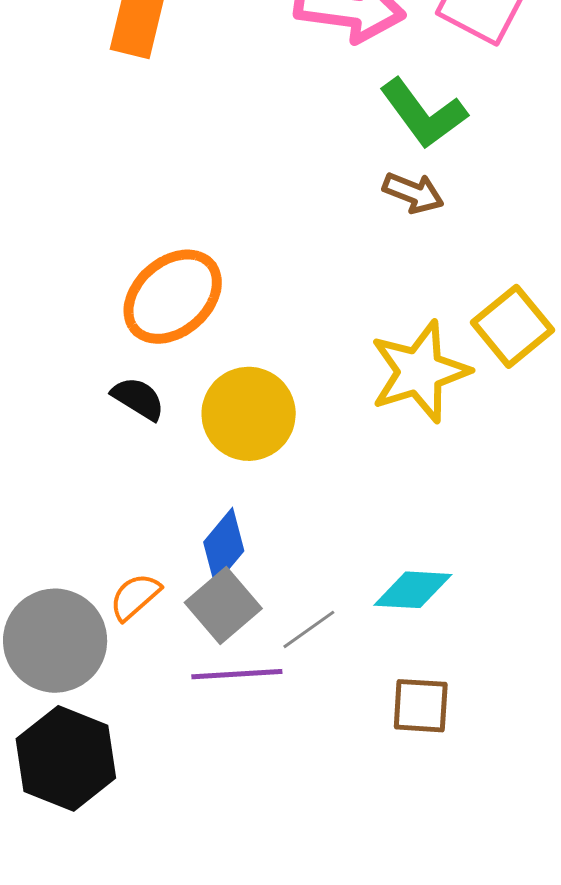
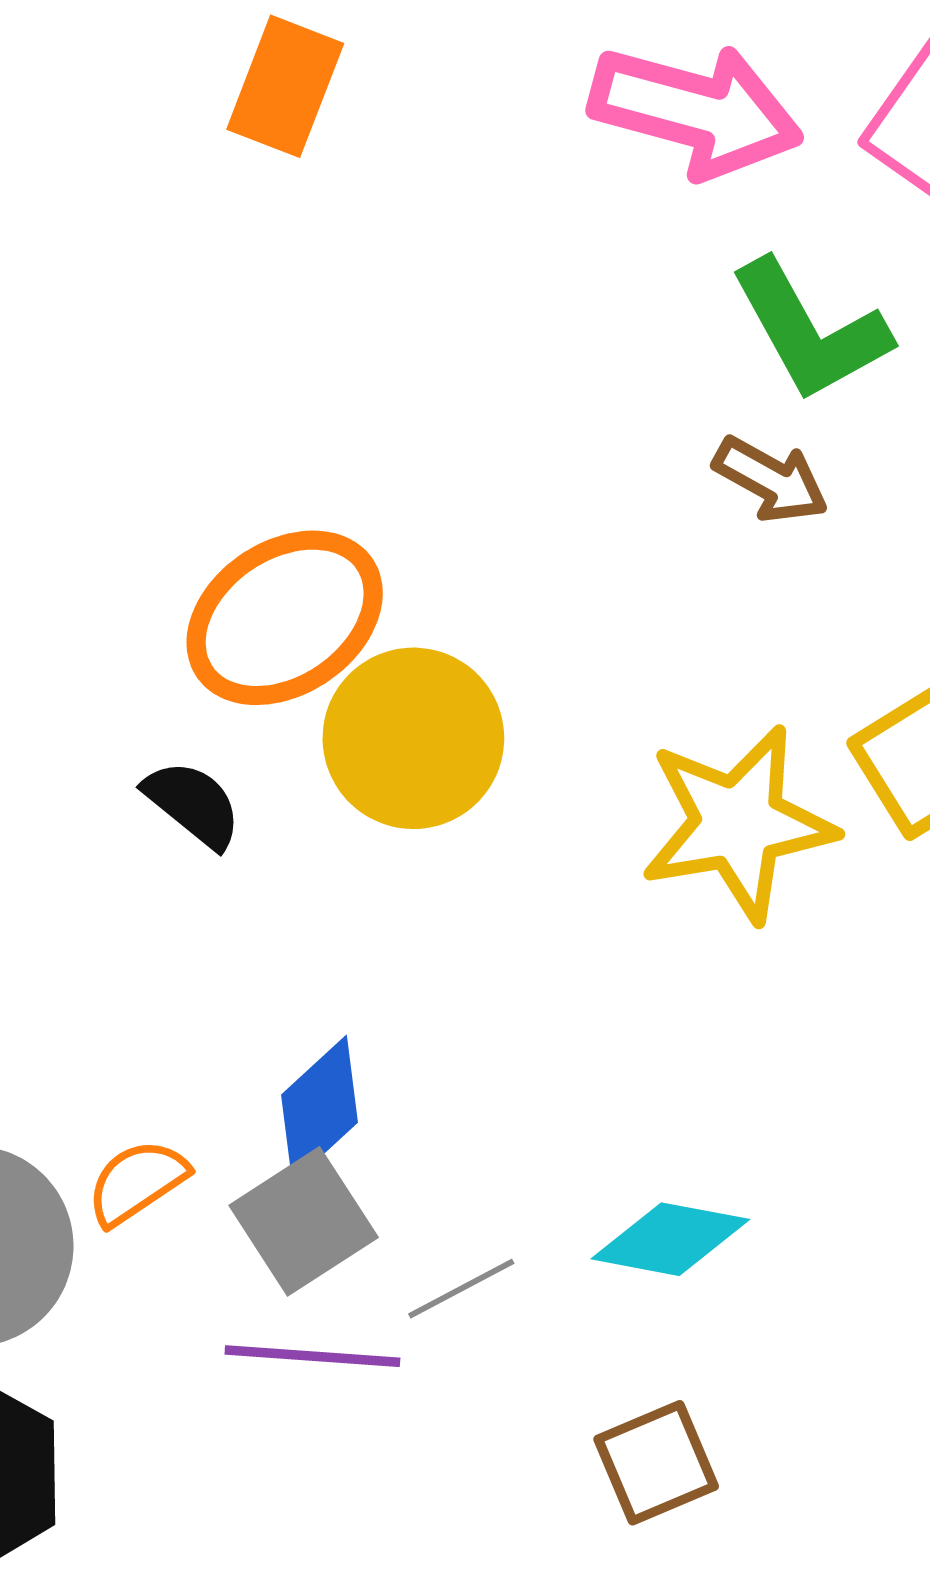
yellow circle: (249, 414) -> (413, 738), moved
brown square: (421, 706) -> (656, 1463), turned -34

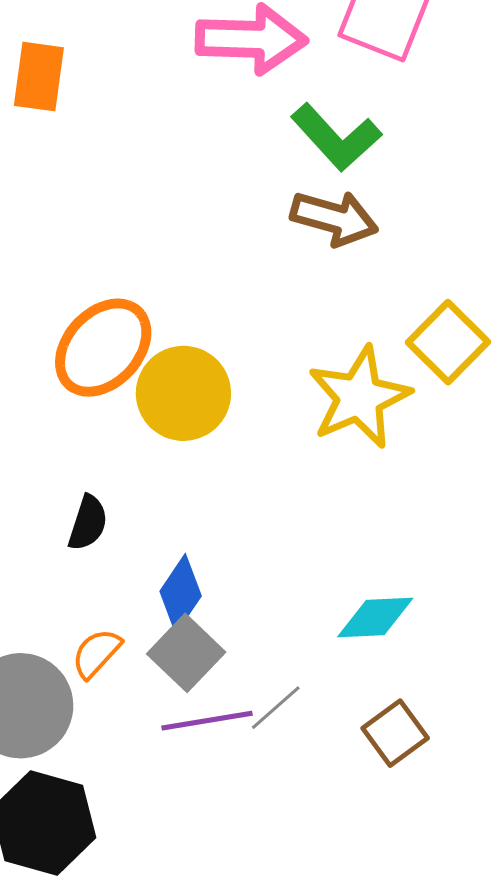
brown arrow: (771, 480) -> (334, 218), size x1.4
black semicircle: (193, 804) -> (88, 523), moved, turned 82
gray line: (461, 1289) -> (276, 708), moved

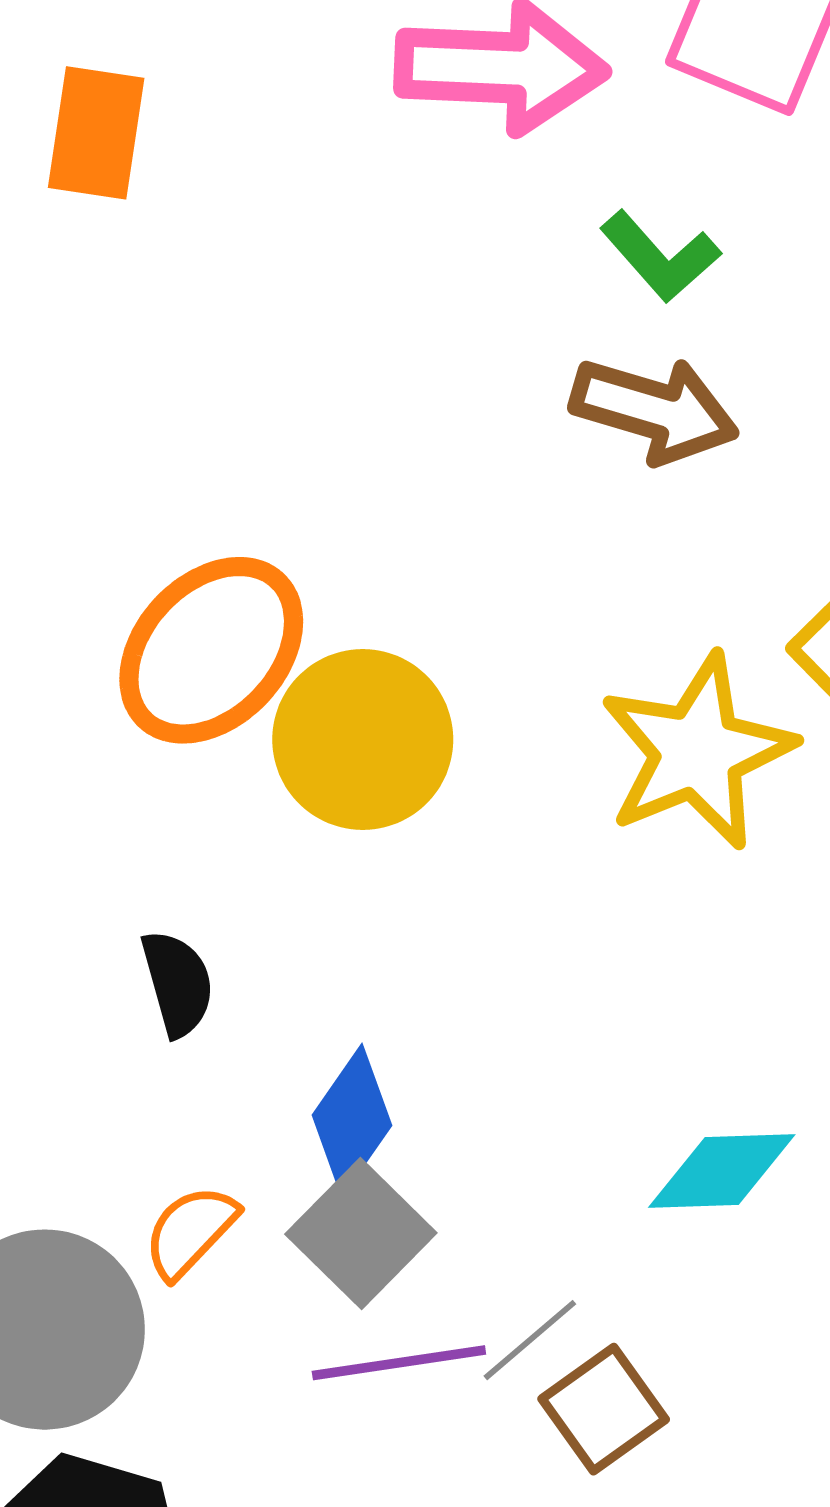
green L-shape: (336, 137) -> (660, 256), size x0.7
black semicircle: (88, 523) -> (178, 983), turned -34
brown square: (395, 733) -> (604, 1409), moved

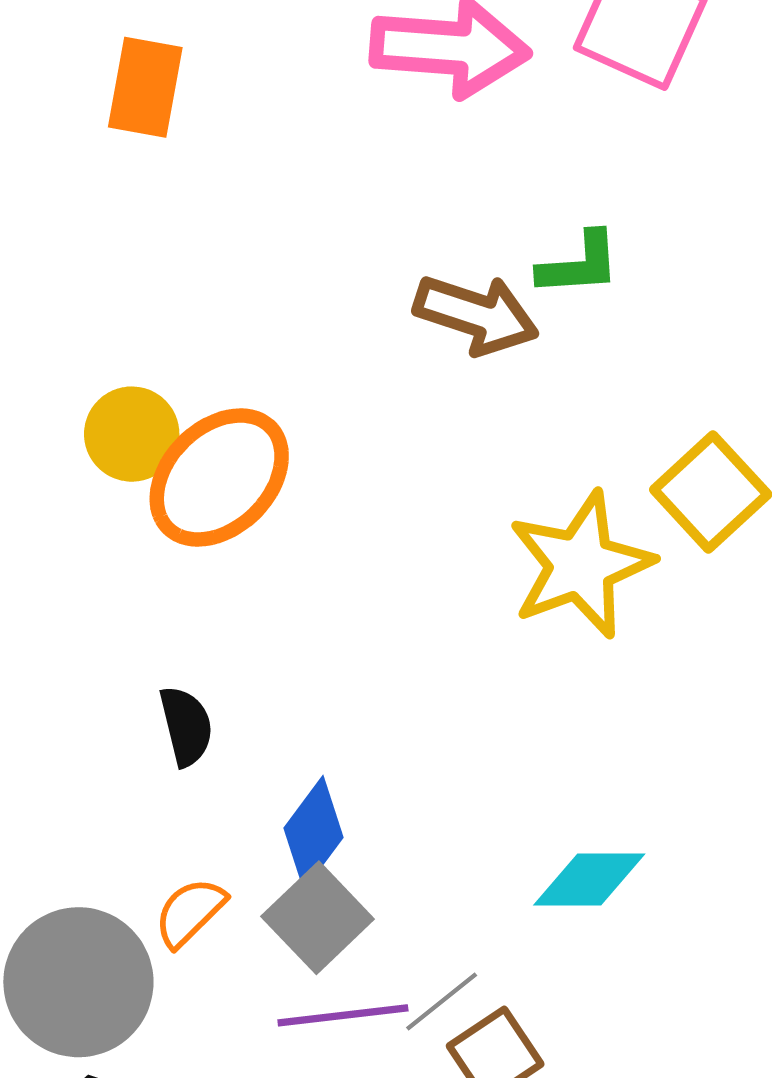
green L-shape: (660, 256) -> (579, 264), moved, turned -54
brown arrow: (654, 410) -> (476, 315), moved
yellow circle: (363, 740) -> (132, 434), moved, size x0.7

